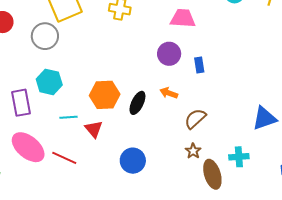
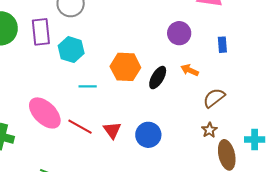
purple circle: (169, 54) -> (179, 33), moved
purple rectangle: (21, 103) -> (41, 32), moved
red triangle: (94, 129) -> (112, 130), moved

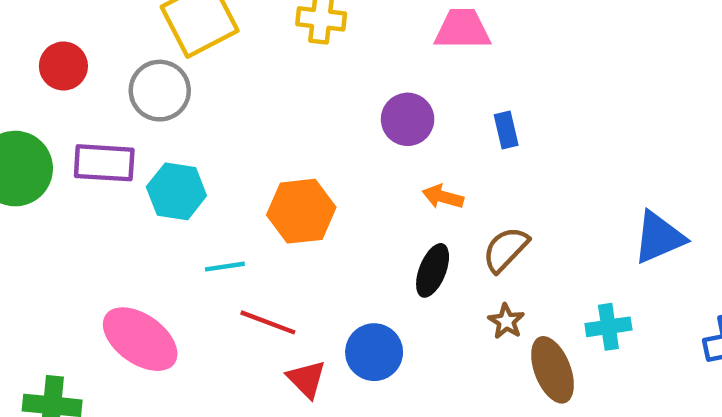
purple rectangle: (41, 32) -> (104, 163), turned -72
black ellipse: (158, 78) -> (433, 270), moved
red line: (80, 127) -> (268, 322), moved
red triangle: (112, 130) -> (307, 379), moved

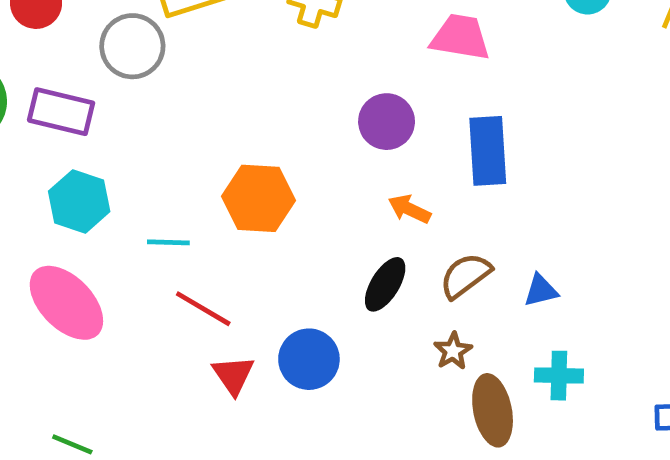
blue rectangle: (506, 130) -> (488, 151), size x1.8
cyan hexagon: (176, 191) -> (79, 201), moved
blue triangle: (659, 237) -> (541, 290), moved, size x0.6

